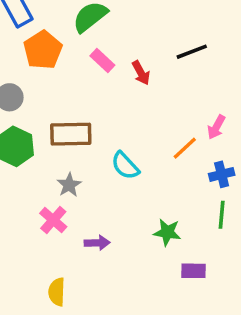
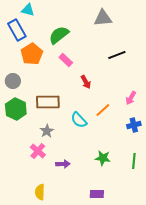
red arrow: (141, 73) -> (86, 82), moved
orange line: (185, 148) -> (103, 110), moved
green line: (222, 215) -> (134, 161), moved
purple rectangle: (194, 271) -> (97, 194), moved

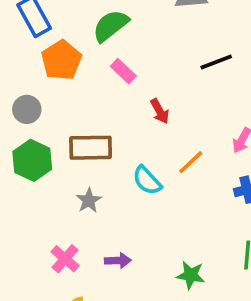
pink cross: (38, 151) -> (65, 259), moved
green star: (103, 158) -> (191, 275), moved

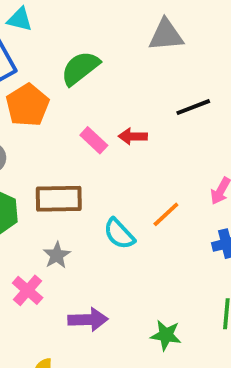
pink rectangle: (123, 71) -> (94, 140), moved
red arrow: (160, 111) -> (133, 136), moved, turned 120
pink cross: (65, 259) -> (28, 290), moved
purple arrow: (118, 261) -> (88, 320), size x1.4

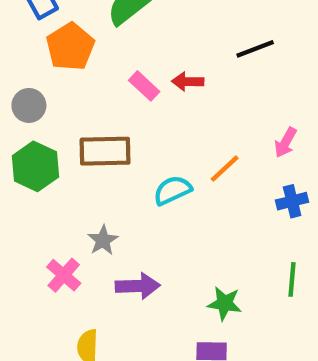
cyan semicircle: (119, 234) -> (172, 190), turned 108
gray star: (57, 255) -> (103, 240), moved
pink cross: (28, 290) -> (64, 275), moved

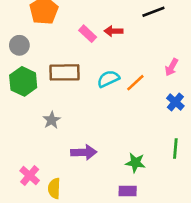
cyan semicircle: (172, 190) -> (108, 79), moved
blue cross: (292, 201) -> (175, 102), turned -36
gray star: (103, 240) -> (52, 120), moved
pink cross: (64, 275) -> (30, 176), moved

